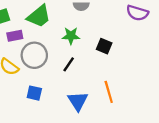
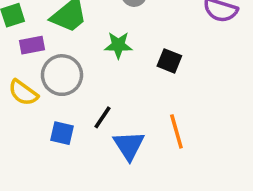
black line: (69, 64) -> (102, 117), moved

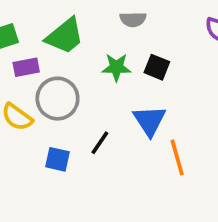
black square: (169, 61) -> (157, 67), moved
blue triangle: (129, 146) -> (150, 121), moved

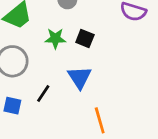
orange line: (177, 157) -> (100, 120), moved

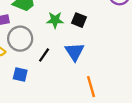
black line: (43, 94) -> (44, 55), moved

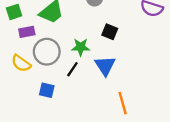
green star: (55, 20) -> (81, 47), moved

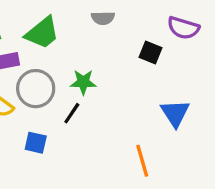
black square: (110, 32) -> (151, 52), moved
blue triangle: (105, 66) -> (175, 113), moved

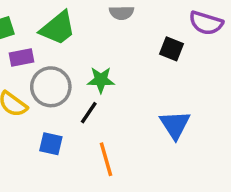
blue triangle: (175, 113) -> (175, 125), moved
orange line: (142, 161) -> (106, 159), moved

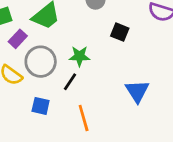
black square: (172, 49) -> (120, 32), moved
purple rectangle: (21, 58) -> (18, 39), turned -36

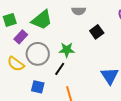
black square: (120, 32) -> (97, 32), turned 32

